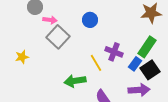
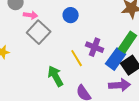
blue rectangle: (135, 64) -> (116, 59), size x1.5
green arrow: (75, 81) -> (56, 76), turned 70

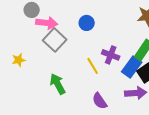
pink arrow: (31, 15) -> (47, 23), size x1.5
green arrow: (56, 76) -> (58, 84), moved

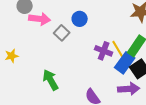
gray square: (55, 40) -> (62, 33), moved, size x0.7
yellow line: (93, 66) -> (118, 49), moved

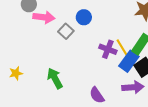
yellow star: (12, 56) -> (16, 73), moved

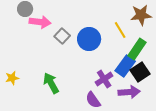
blue circle: (84, 17) -> (89, 39), moved, size x1.5
yellow line: (122, 47) -> (120, 30), moved
purple cross: (108, 49) -> (104, 79), moved, turned 36

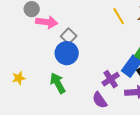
yellow line: (120, 30) -> (119, 16), moved
blue circle: (89, 39) -> (67, 53), moved

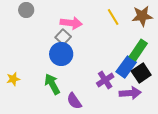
pink arrow: (47, 22) -> (71, 23), moved
purple semicircle: (100, 100) -> (74, 101), moved

